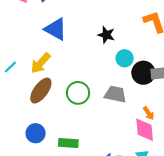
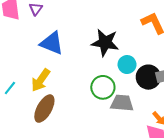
black star: (106, 35) -> (105, 43), size x1.5
green circle: (78, 93) -> (103, 87), moved

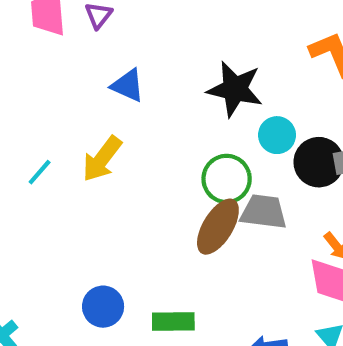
blue triangle: (52, 43) -> (128, 85), size x0.7
brown ellipse: (44, 109) -> (218, 227), moved

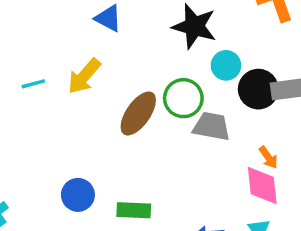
cyan line: (40, 172) -> (33, 84), turned 30
brown ellipse: (218, 227) -> (138, 113), moved

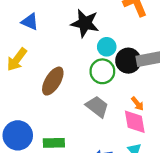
green circle: (183, 98) -> (102, 71), moved
gray trapezoid: (212, 126) -> (97, 107), moved, turned 30
blue circle: (78, 195) -> (18, 135), size x1.4

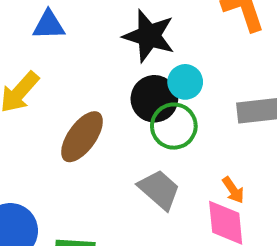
blue triangle: (30, 22) -> (49, 25), turned -30
black circle: (128, 61) -> (154, 99), moved

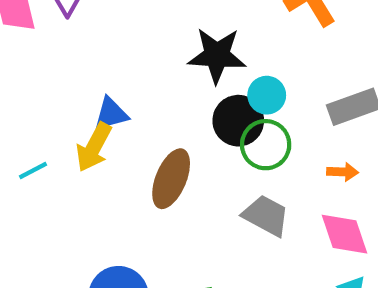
blue triangle: (49, 25) -> (111, 114), moved
orange arrow: (233, 190) -> (343, 172), moved, turned -40

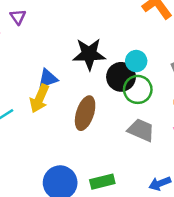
black star: (217, 55) -> (89, 54), moved

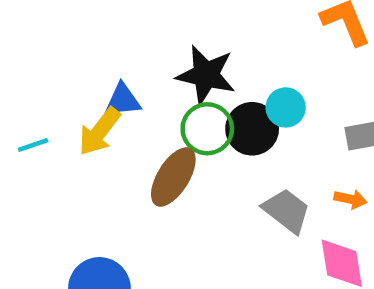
green circle: (138, 89) -> (207, 129), moved
gray trapezoid: (141, 130) -> (287, 211), moved

